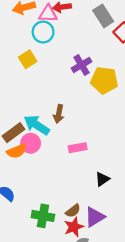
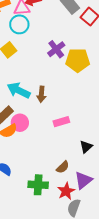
cyan arrow: (37, 125) -> (19, 90), moved
brown semicircle: (73, 211) -> (63, 167), moved

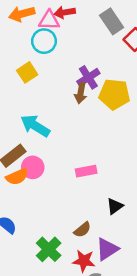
brown arrow: (41, 94) -> (81, 93), moved
green cross: (38, 185) -> (49, 249), turned 36
red star: (66, 191) -> (84, 261), turned 30

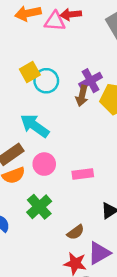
cyan circle: (44, 41) -> (46, 81), moved
pink circle: (33, 167) -> (44, 164), moved
green cross: (49, 249) -> (39, 207), moved

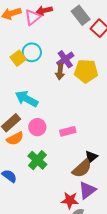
pink triangle: (55, 21) -> (33, 17), turned -36
cyan circle: (46, 81) -> (32, 52), moved
brown semicircle: (76, 232) -> (82, 168), moved, size x1.5

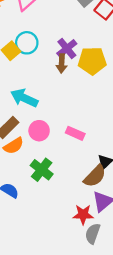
pink rectangle: (68, 131) -> (75, 133), turned 42

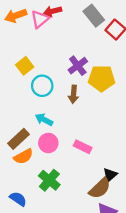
cyan circle: (27, 43) -> (42, 86), moved
brown arrow: (62, 63) -> (74, 94), moved
cyan arrow: (24, 98) -> (44, 120), moved, size x0.7

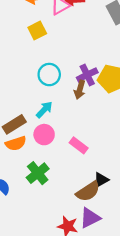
yellow square: (25, 66) -> (37, 30), moved
purple cross: (78, 66) -> (87, 75), moved
cyan arrow: (44, 120) -> (44, 110), turned 96

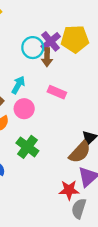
cyan circle: (49, 75) -> (33, 48), moved
pink rectangle: (79, 145) -> (57, 92), moved

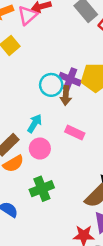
purple cross: (51, 41) -> (70, 79), turned -30
green cross: (27, 147) -> (42, 189), turned 30

